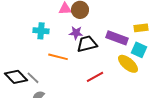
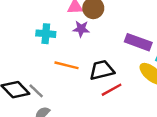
purple star: (76, 33) -> (81, 29), moved
black trapezoid: (87, 44) -> (102, 70), moved

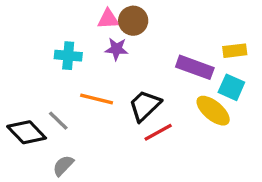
black trapezoid: (102, 70) -> (145, 106), turned -30
gray line: (36, 91) -> (58, 121), moved

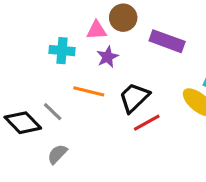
pink triangle: (108, 19) -> (97, 30), moved
purple star: (117, 49) -> (107, 57), moved, turned -30
purple rectangle: (195, 67) -> (167, 41), moved

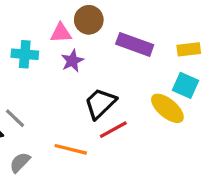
orange line: (89, 91) -> (71, 149), moved

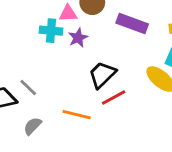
cyan cross: (25, 54) -> (51, 31), moved

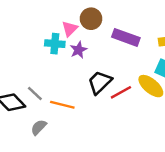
pink triangle: (68, 14) -> (70, 29), turned -42
red line: (114, 98) -> (121, 92), moved
orange line: (77, 115) -> (62, 105), moved

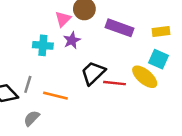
cyan cross: (55, 44) -> (43, 45), moved
red line: (121, 92) -> (115, 83), turned 35
gray line: (35, 94) -> (28, 84), turned 63

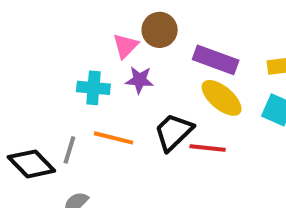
purple star: (72, 40) -> (140, 80), turned 30
yellow ellipse: (145, 77) -> (222, 98), moved
orange line: (55, 96) -> (114, 138), moved

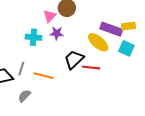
purple rectangle: (216, 60) -> (111, 29), moved
orange line: (114, 138) -> (44, 76), moved

